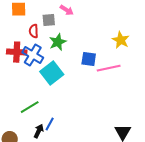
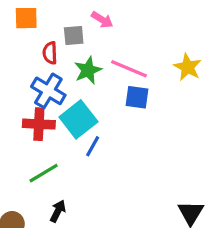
red cross: (17, 52) -> (39, 124), moved
pink line: (109, 68) -> (129, 69), moved, turned 35
blue line: (50, 124) -> (93, 146), moved

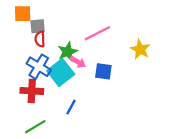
pink arrow: (102, 20) -> (78, 62), moved
gray square: (74, 36) -> (38, 26), moved
pink line: (129, 69) -> (98, 33), moved, turned -50
cyan square: (78, 119) -> (61, 72), moved

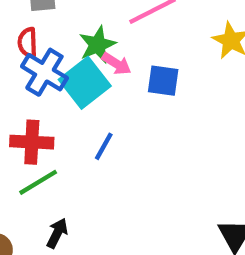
red semicircle: (40, 39) -> (28, 43), moved
red cross: (32, 91) -> (32, 142), moved

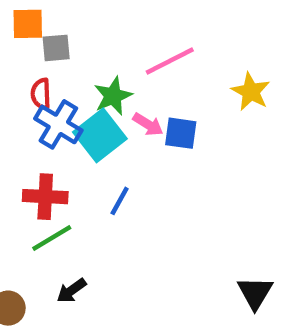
pink arrow: (116, 64) -> (148, 124), moved
black arrow: (57, 233) -> (71, 291), turned -152

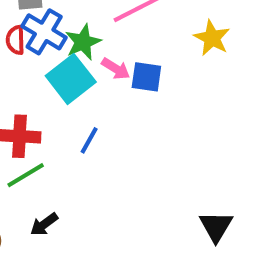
blue cross: (58, 124) -> (44, 32), moved

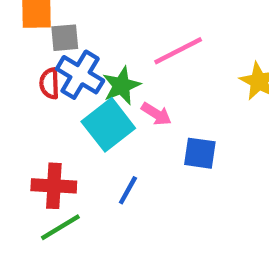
blue square: (146, 77) -> (200, 153), moved

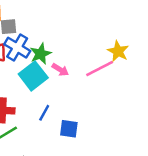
pink line: (178, 51) -> (100, 69), moved
blue square: (200, 153) -> (69, 129), moved

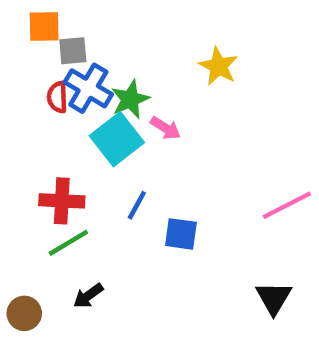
yellow star: (118, 51) -> (218, 66), moved
pink line: (100, 69) -> (287, 205), moved

